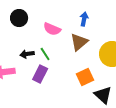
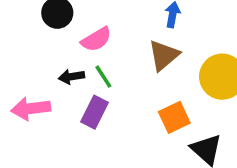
pink semicircle: (52, 29) -> (96, 39), moved, turned -54

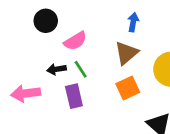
purple rectangle: (95, 112) -> (74, 96), turned -40
orange square: (174, 117) -> (128, 88), moved

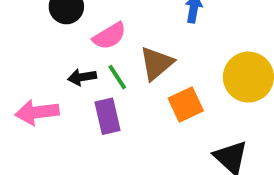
brown triangle: (126, 53) -> (156, 63), moved

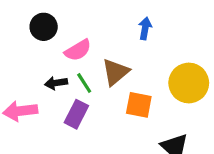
orange square: (186, 104) -> (139, 105), turned 36
purple rectangle: (108, 116) -> (76, 114), turned 40

